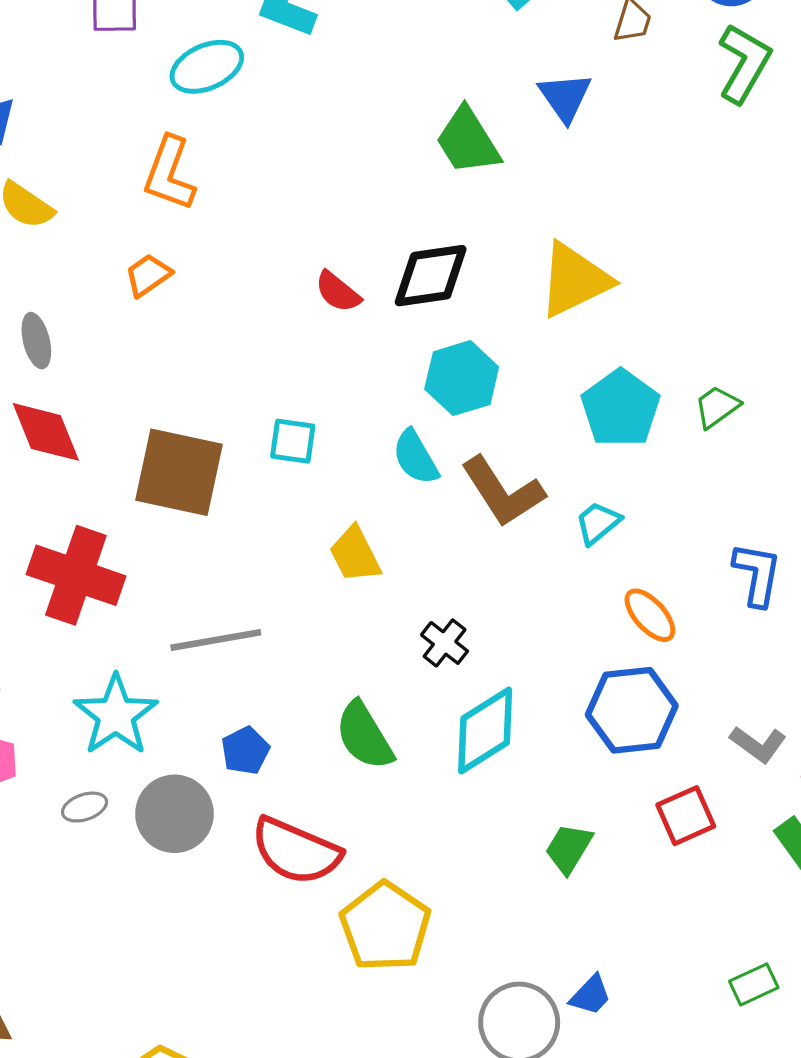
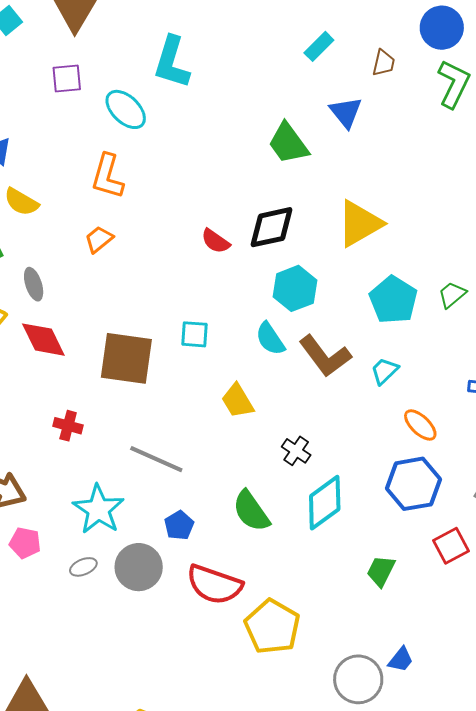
cyan ellipse: (207, 67) -> (126, 109), turned 72
red cross: (76, 575) -> (68, 426), size x0.5
gray line: (216, 640) -> (156, 459), turned 38

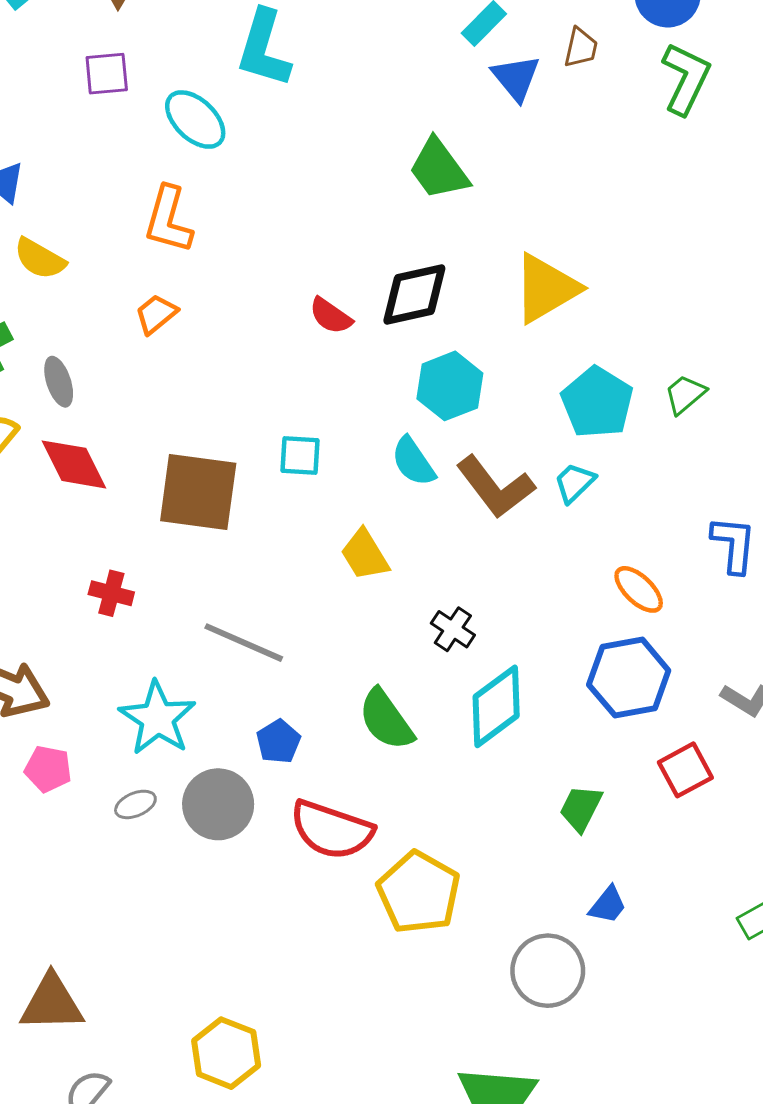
blue triangle: (346, 112) -> (516, 78), moved
cyan trapezoid: (384, 371) -> (575, 483), moved
blue trapezoid: (401, 660) -> (608, 905), moved

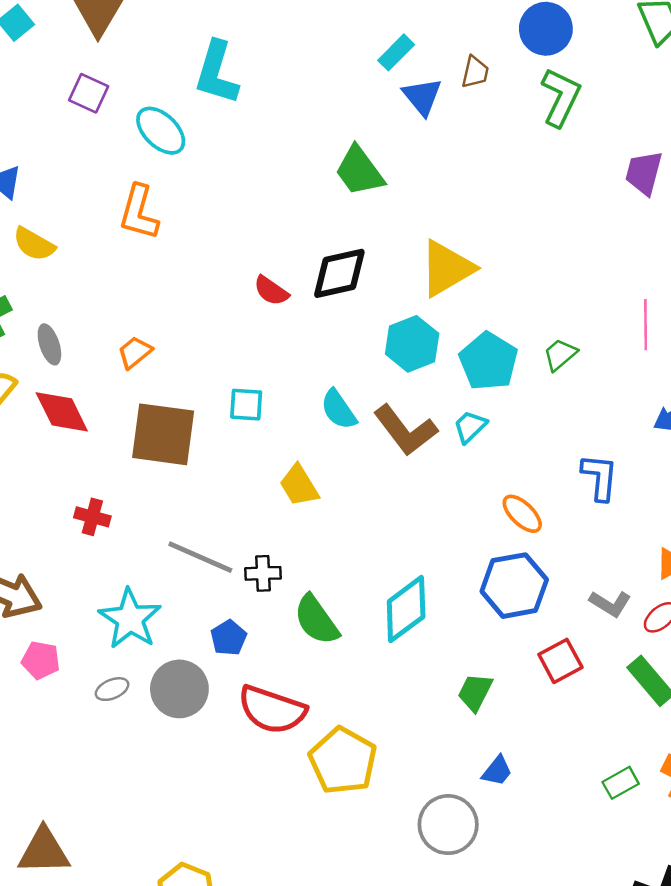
purple square: (107, 74) -> (89, 93), turned 30
orange trapezoid: (156, 314) -> (135, 352), moved
cyan hexagon: (450, 386) -> (412, 344), moved
black cross: (453, 629) -> (263, 573), moved, turned -36

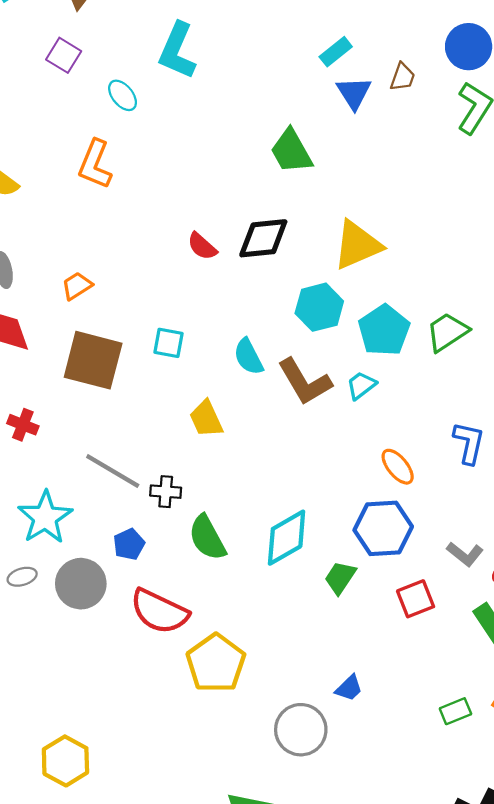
cyan ellipse: (161, 131) -> (123, 95), size x0.7
green trapezoid: (560, 355) -> (447, 332), size x1.4
green trapezoid: (475, 692) -> (340, 578), moved

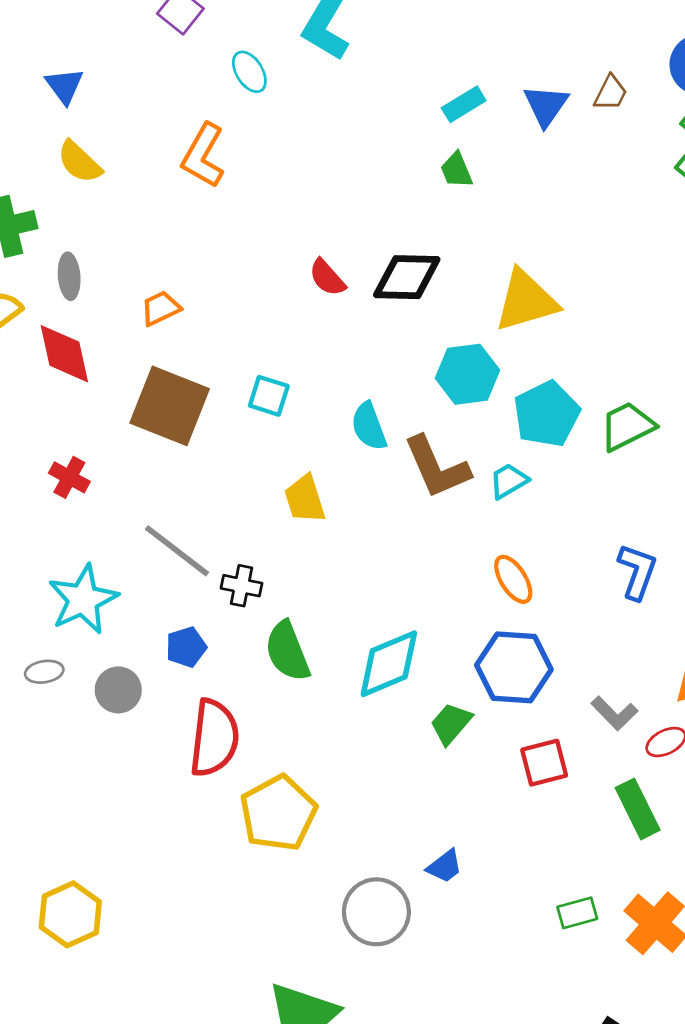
cyan rectangle: (336, 52) -> (464, 104), moved
green trapezoid: (291, 151) -> (456, 170), size x0.6
orange ellipse: (398, 467) -> (513, 579), moved
gray circle: (81, 584) -> (118, 690), size x0.7
red semicircle: (159, 611) -> (214, 738), turned -116

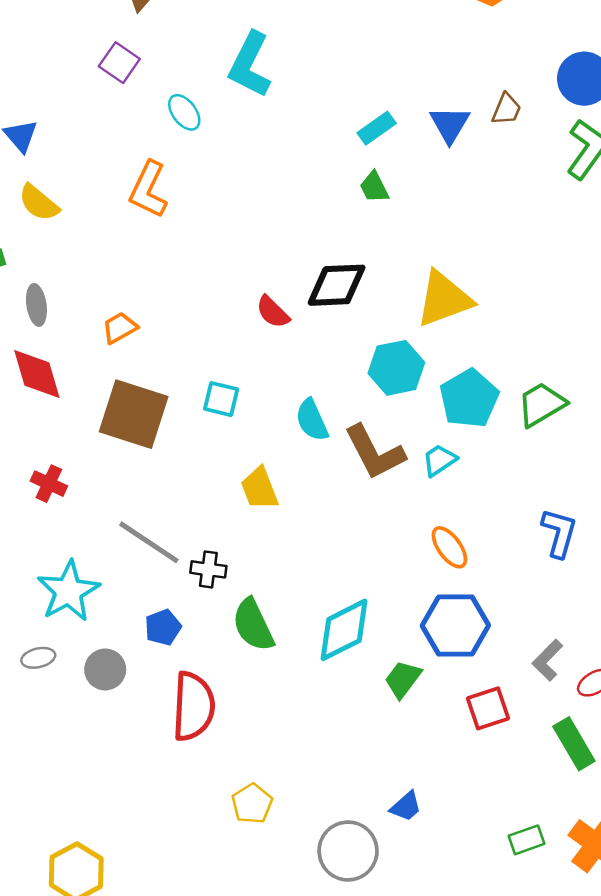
red semicircle: (327, 278) -> (273, 312), moved
gray L-shape: (614, 713) -> (547, 660), turned 93
yellow pentagon: (278, 813) -> (252, 804), moved, size x0.6

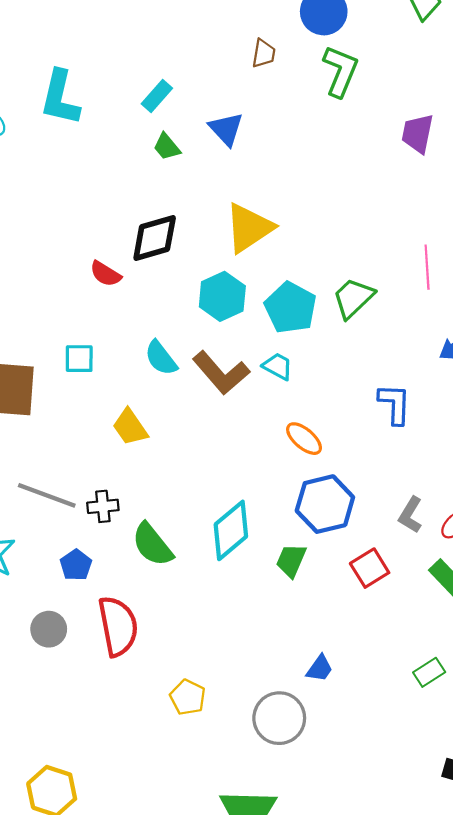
cyan L-shape: (250, 65) -> (60, 98), moved
blue triangle: (450, 124) -> (226, 129), moved
cyan trapezoid: (439, 460) -> (278, 366), turned 76
gray circle: (105, 669) -> (49, 629), moved

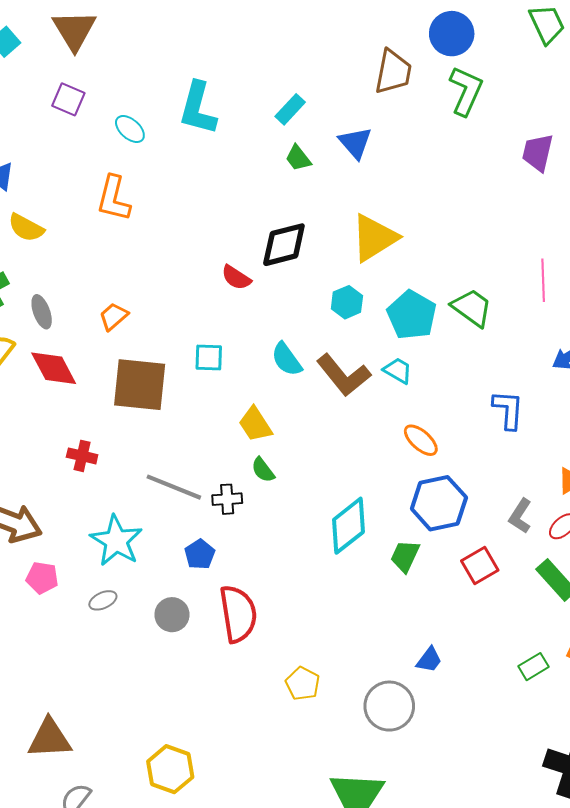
brown trapezoid: (264, 53) -> (393, 72), size x1.6
cyan hexagon: (222, 296) -> (347, 302), size x0.7
green trapezoid: (353, 298) -> (472, 308), turned 78
green semicircle: (152, 545) -> (263, 470), moved, size x0.6

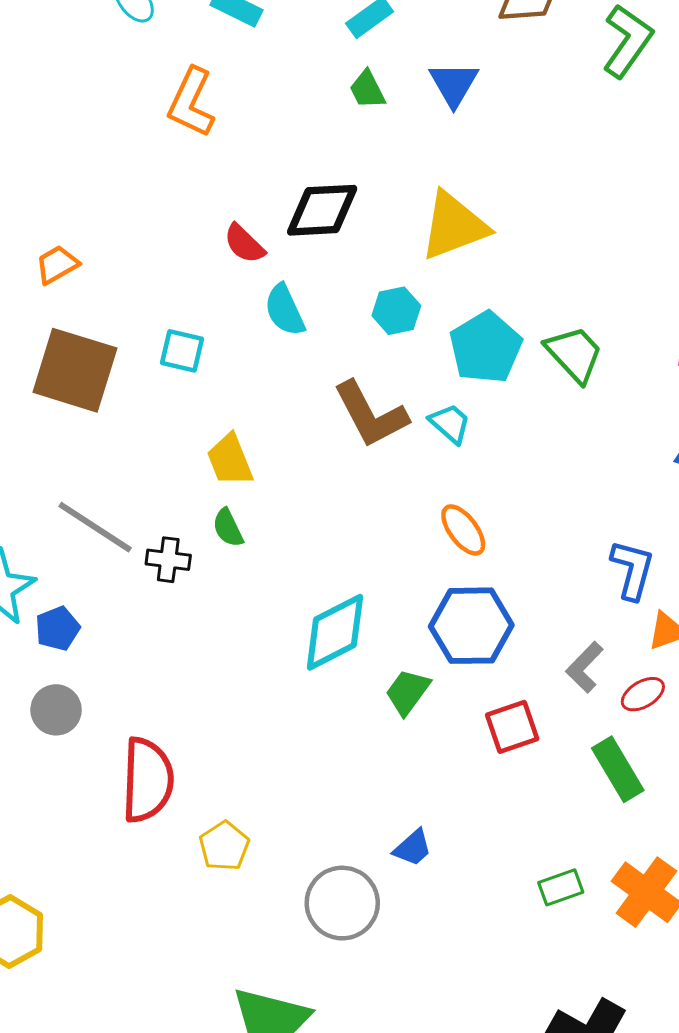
orange L-shape: (114, 198) -> (191, 102), moved
cyan semicircle: (287, 359) -> (285, 310), moved
blue L-shape: (508, 410) -> (632, 570), moved
blue pentagon: (200, 554) -> (57, 629), moved
red semicircle: (238, 614) -> (147, 780), moved

